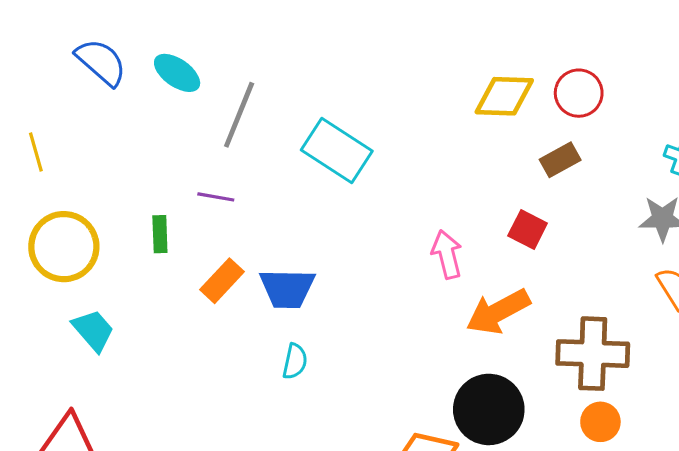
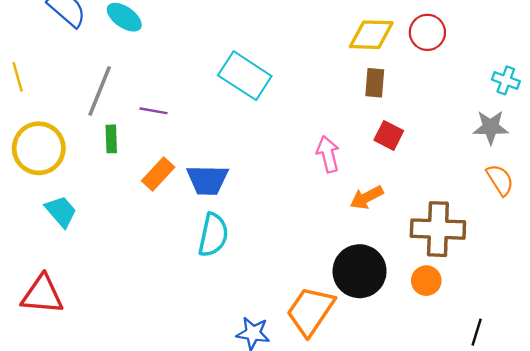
gray line: (239, 115) -> (100, 91), moved
brown rectangle: (560, 160) -> (375, 83), moved, turned -56
orange arrow: (498, 312) -> (367, 197), size x0.7
cyan semicircle: (295, 361) -> (213, 235), size x1.6
orange circle: (600, 422) -> (426, 281), moved

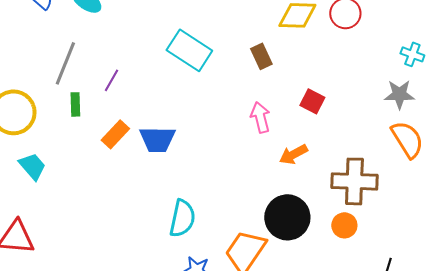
brown rectangle: (375, 83) -> (261, 56), moved, turned -30
purple line: (153, 111) -> (111, 80), turned -70
orange semicircle: (500, 180) -> (407, 139), size x1.4
cyan semicircle: (213, 235) -> (182, 218), moved

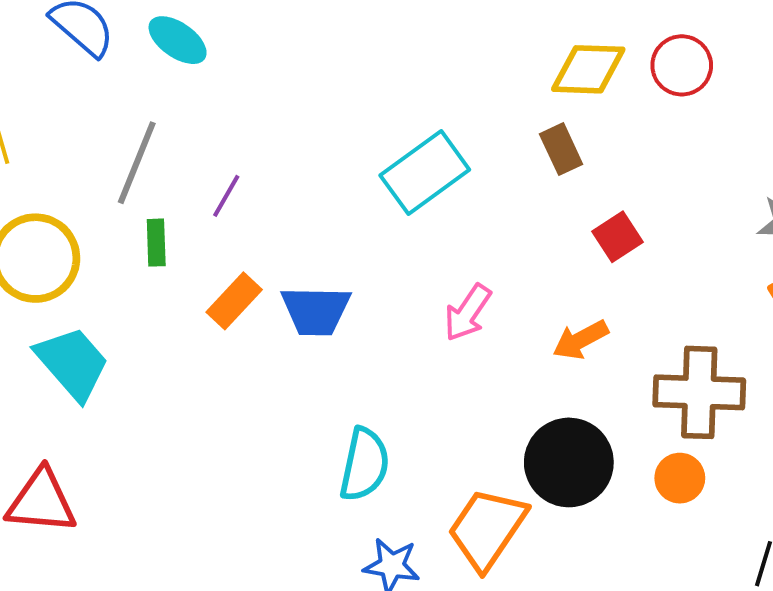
cyan rectangle: (189, 50) -> (425, 172), moved, turned -69
brown rectangle: (261, 56) -> (561, 149), moved
red square: (312, 101) -> (617, 237), turned 30
pink arrow: (260, 117) -> (468, 313), moved, turned -132
cyan trapezoid: (32, 166) -> (72, 363), size x1.4

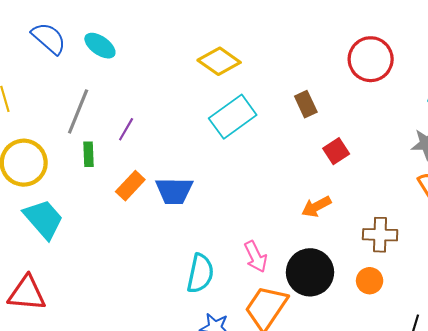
red circle: (682, 65) -> (371, 59), size x1.4
yellow diamond: (588, 69) -> (219, 61), moved, turned 33
pink arrow: (468, 313) -> (256, 257), moved, turned -60
brown cross: (699, 392) -> (380, 235), size x0.7

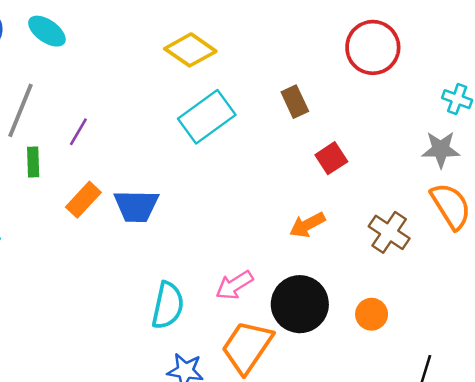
brown cross: (380, 235) -> (389, 232), moved, turned 32
pink arrow: (256, 257) -> (234, 285), turned 84

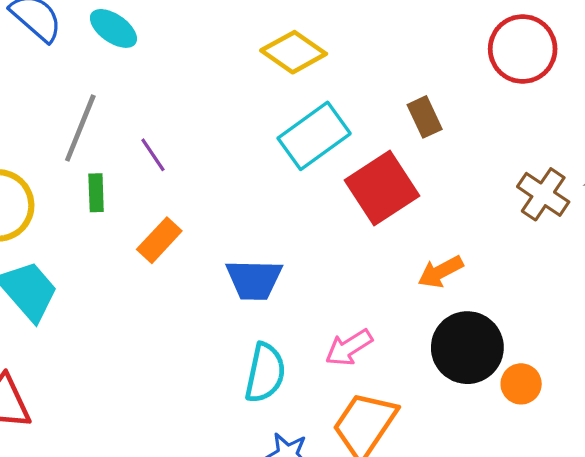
purple line: (78, 132) -> (153, 155), turned -64
red square: (331, 158) -> (382, 188), moved, size x1.8
blue trapezoid: (136, 206) -> (254, 280), moved
brown cross: (389, 232) -> (543, 194), moved
black circle: (300, 304) -> (467, 348), moved

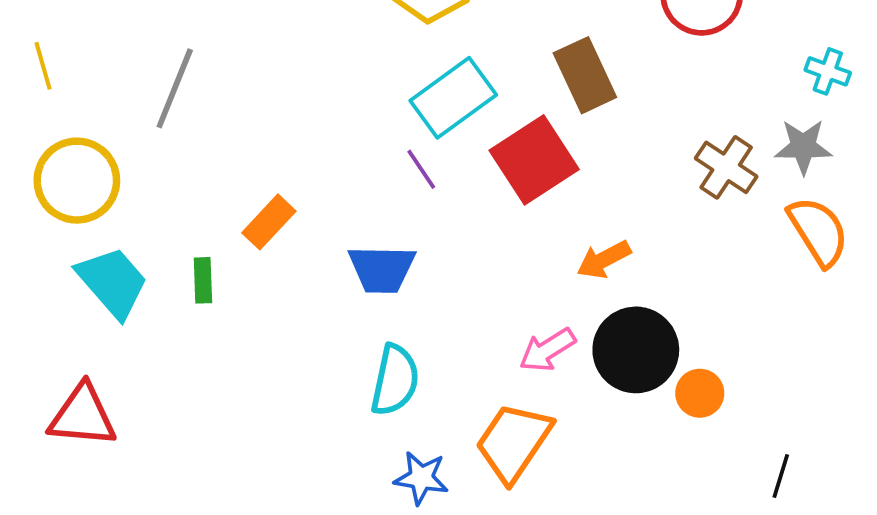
brown rectangle: (425, 117) -> (585, 75), size x1.5
purple line: (153, 155) -> (421, 169), moved
green rectangle: (96, 193) -> (203, 280), moved
pink arrow: (349, 348) -> (547, 350), moved

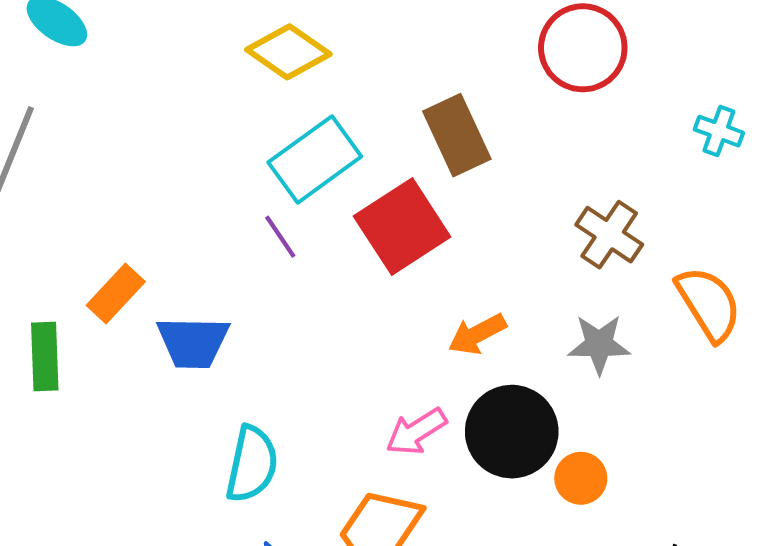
gray star: (803, 147) -> (599, 344), moved
blue trapezoid: (382, 269) -> (193, 342), moved
green rectangle: (203, 280) -> (45, 356), size x1.4

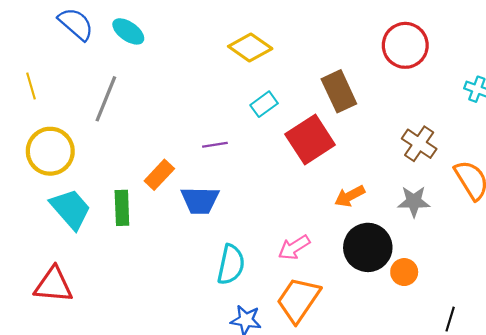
cyan rectangle: (315, 159) -> (264, 104), size x0.6
purple line: (280, 237) -> (215, 145), moved, turned -65
pink arrow: (416, 432) -> (294, 247), moved

